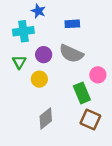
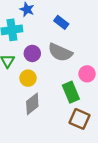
blue rectangle: (72, 24) -> (61, 22), turned 40
gray diamond: (46, 118) -> (32, 104), moved

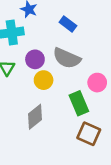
yellow circle: (28, 78) -> (44, 80), moved

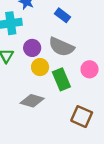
green rectangle: (79, 103) -> (61, 79), moved
gray diamond: (35, 117) -> (32, 101), turned 55

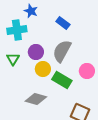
gray semicircle: (61, 47) -> (62, 51), turned 95
green rectangle: (61, 79) -> (62, 80), turned -36

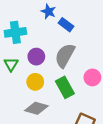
blue star: (31, 11) -> (48, 11), moved
yellow circle: (43, 69) -> (35, 82), moved
green rectangle: (62, 80) -> (65, 87), turned 30

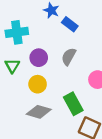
gray semicircle: (65, 55) -> (69, 57), size x0.7
green rectangle: (65, 87) -> (73, 104), moved

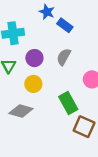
gray diamond: (39, 112) -> (21, 111), moved

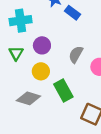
gray semicircle: (64, 57) -> (76, 54), moved
green rectangle: (68, 103) -> (63, 90), moved

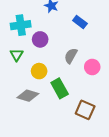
blue rectangle: (72, 13) -> (80, 22), moved
purple circle: (42, 45) -> (40, 39), moved

